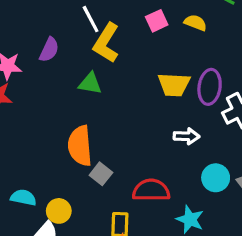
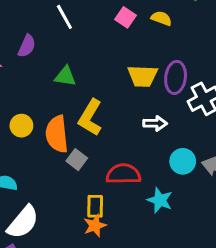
pink square: (157, 21) -> (126, 17), turned -30
yellow L-shape: (106, 43) -> (90, 118), moved
yellow circle: (59, 211) -> (21, 126), moved

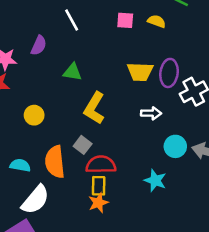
pink square: (126, 17) -> (125, 20), turned -30
orange semicircle: (57, 134) -> (55, 162), moved
red semicircle: (123, 174) -> (101, 165), moved

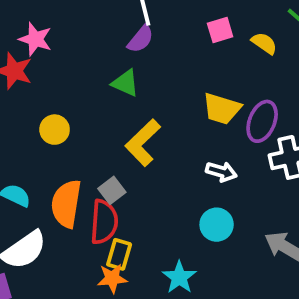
pink square: (125, 20) -> (220, 30), turned -36
purple semicircle: (39, 45) -> (141, 39), moved
cyan circle: (175, 146) -> (217, 225), moved
red semicircle: (101, 165) -> (104, 222), moved, turned 80
cyan star: (155, 180) -> (179, 277), moved

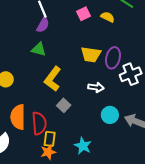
gray square: (112, 190) -> (64, 105), moved
cyan circle: (217, 225) -> (110, 115), moved

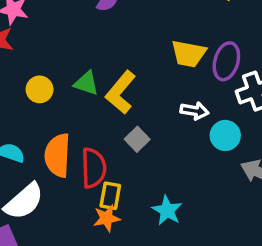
green triangle: (39, 49) -> (86, 83), moved
cyan circle: (110, 115) -> (225, 135), moved

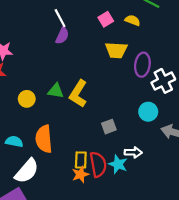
yellow trapezoid: (189, 54) -> (116, 50), moved
white arrow: (195, 111) -> (133, 152), moved
gray square: (137, 139) -> (109, 127), moved, turned 32
red semicircle: (94, 168) -> (98, 164), moved

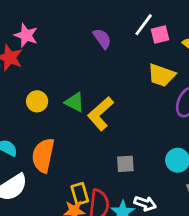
white line: (60, 18) -> (144, 25), moved, turned 48
purple semicircle: (62, 36) -> (102, 39), turned -77
yellow rectangle: (81, 160) -> (80, 194), turned -35

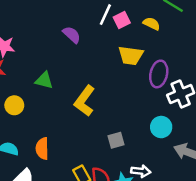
yellow circle: (37, 101) -> (14, 105), moved
green triangle: (75, 102) -> (44, 80), moved
orange semicircle: (43, 155) -> (42, 148), size x0.7

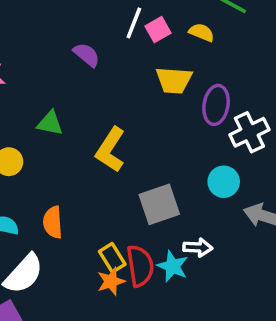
gray square: (116, 140) -> (159, 204), size x1.6

